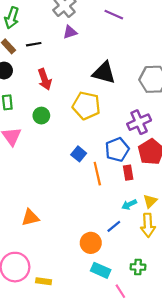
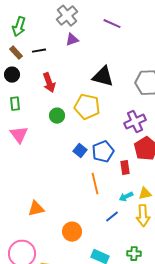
green circle: (41, 116) -> (57, 116), moved
blue pentagon: (117, 150) -> (103, 152), moved
orange line: (97, 174) -> (95, 184), moved
yellow triangle: (150, 201) -> (145, 194), turned 32
orange circle: (91, 243) -> (72, 232), moved

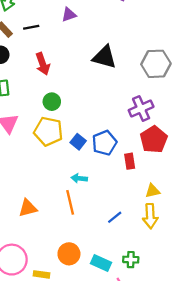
yellow pentagon: (87, 107) -> (48, 131), moved
orange line: (95, 184) -> (70, 202), moved
cyan arrow: (126, 197) -> (79, 178), moved, turned 32
orange circle: (72, 232) -> (69, 254), moved
green cross: (134, 254) -> (131, 260), moved

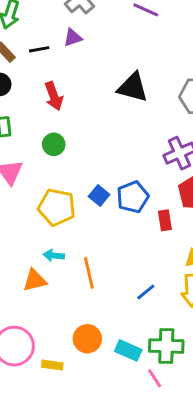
purple triangle: (69, 15) -> (73, 38), moved
green circle: (52, 102) -> (54, 144), moved
yellow pentagon: (48, 131) -> (57, 207), moved
cyan arrow: (79, 178) -> (54, 255), moved
green cross: (131, 260) -> (166, 346), size x1.6

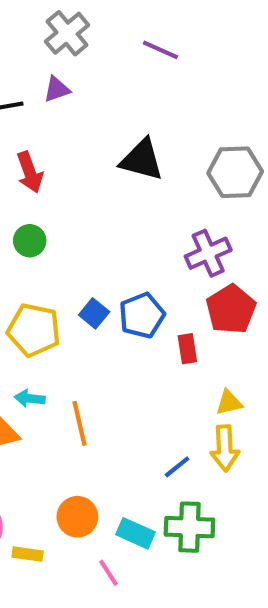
blue line: (146, 292) -> (177, 467), moved
pink line: (155, 378) -> (109, 573), moved

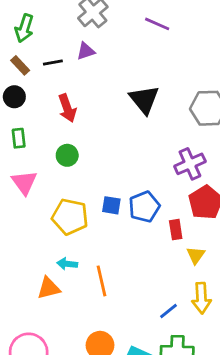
black triangle: (142, 160) -> (144, 100), turned 36
blue square: (94, 313) -> (111, 205), turned -30
yellow triangle: (229, 403) -> (196, 255), moved, turned -42

